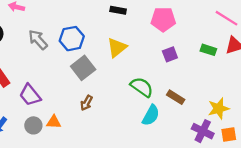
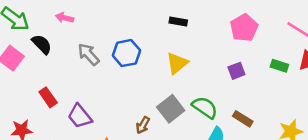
pink pentagon: (163, 19) -> (244, 28), moved, turned -30
gray square: (83, 68) -> (171, 109), moved

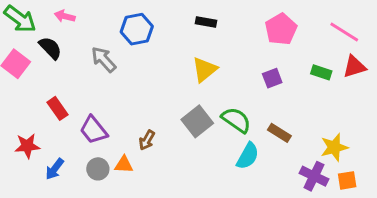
pink arrow: (65, 18) -> (65, 16), moved
blue hexagon: (126, 53) -> (137, 29), moved
brown arrow: (143, 125) -> (147, 140), moved

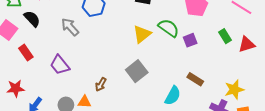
red triangle: (354, 67) -> (247, 44), moved
green rectangle: (321, 72) -> (225, 36), turned 40
red rectangle: (58, 108) -> (26, 53), moved
green semicircle: (236, 120) -> (169, 28), moved
purple trapezoid: (94, 130) -> (60, 65), moved

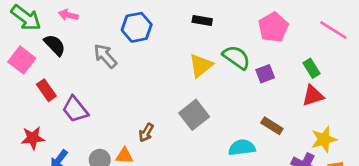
red triangle: (247, 44) -> (313, 96), moved
purple trapezoid: (60, 65) -> (75, 109), moved
cyan semicircle: (173, 96) -> (242, 148), turned -126

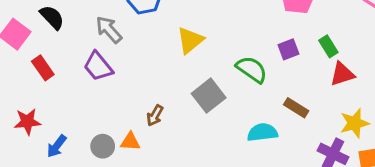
green semicircle: (236, 57) -> (252, 69), moved
yellow triangle: (201, 66) -> (190, 40), moved
green rectangle: (312, 68) -> (328, 46), moved
purple trapezoid: (75, 109) -> (98, 66), moved

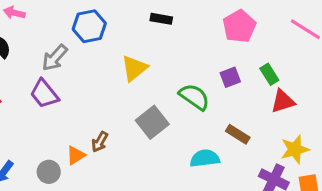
gray arrow: (109, 29) -> (55, 58), turned -96
orange triangle: (130, 142) -> (76, 155), moved, turned -35

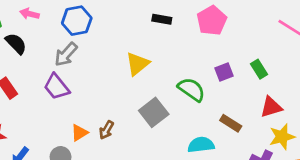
blue hexagon: (89, 26) -> (77, 21), moved
pink pentagon: (239, 26) -> (212, 21), moved
red triangle: (283, 101) -> (271, 107), moved
orange triangle: (76, 155) -> (79, 133), moved

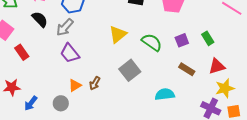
black semicircle: (16, 44) -> (40, 19), moved
purple trapezoid: (56, 87) -> (70, 53), moved
green semicircle: (191, 89) -> (152, 42), moved
brown rectangle: (231, 123) -> (187, 69), moved

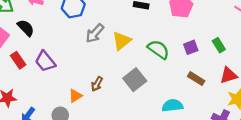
black semicircle: (40, 19) -> (26, 28), moved
gray arrow: (65, 27) -> (95, 33), moved
purple trapezoid: (70, 53) -> (45, 61), moved
brown arrow: (95, 83) -> (97, 84), moved

